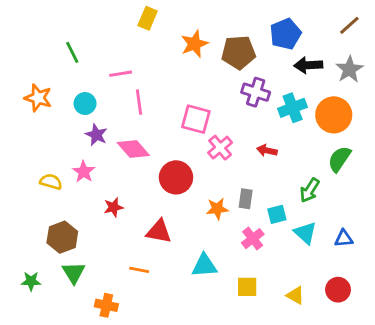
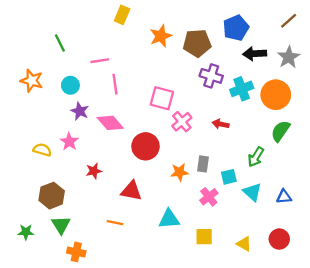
orange cross: (106, 305) -> (76, 252), moved

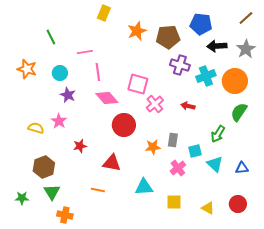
blue pentagon: (236, 28) -> (201, 24), turned 30
pink diamond: (110, 123) -> (107, 98), moved

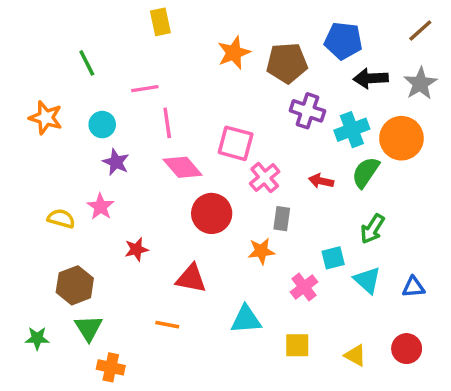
yellow rectangle: (104, 13) -> (160, 22), moved, turned -35
green semicircle: (239, 112) -> (366, 172), moved
gray rectangle: (173, 140) -> (282, 219), moved

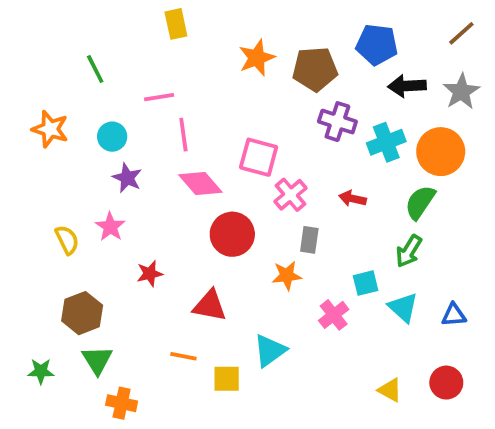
green semicircle: (366, 172) -> (420, 202), moved
yellow semicircle: (61, 219) -> (67, 240), turned 48
cyan triangle: (246, 319) -> (270, 351), turned -32
yellow square: (297, 345) -> (227, 379), moved

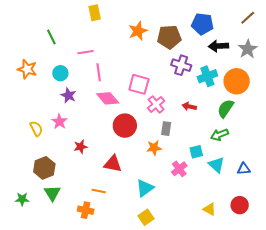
green arrow: (409, 251) -> (219, 135), turned 36
yellow square: (227, 379) -> (146, 217), moved, turned -35
orange cross: (122, 403) -> (86, 210), moved

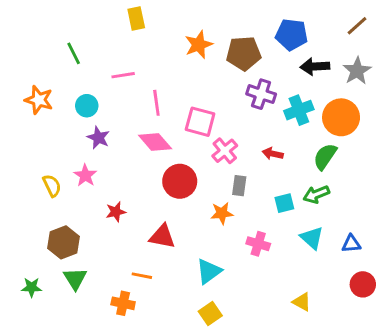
pink line: (99, 72) -> (156, 103), moved
cyan square: (196, 152) -> (284, 203), moved
pink cross: (179, 169) -> (258, 244), turned -35
red circle: (240, 205) -> (363, 284), moved

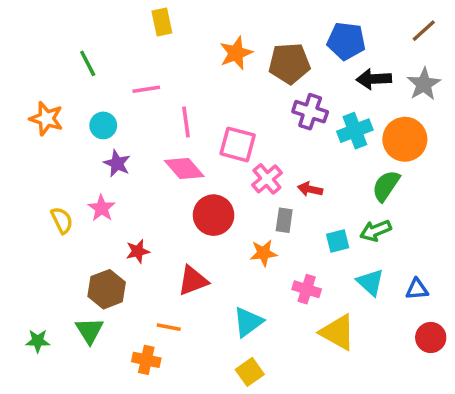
red arrow: (273, 154) -> (310, 189), moved
red triangle: (162, 236) -> (193, 281), turned -32
brown hexagon: (63, 242) -> (107, 289), moved
yellow triangle: (302, 302) -> (338, 332), moved, size x1.6

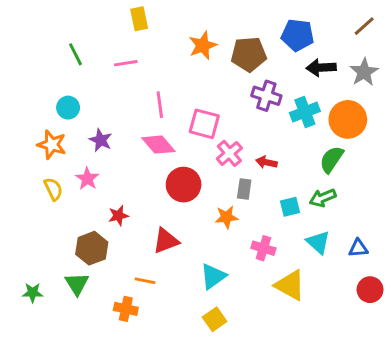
pink line: (146, 89) -> (126, 63), moved
orange star: (46, 119) -> (52, 145), moved
cyan circle: (103, 125) -> (68, 108), moved

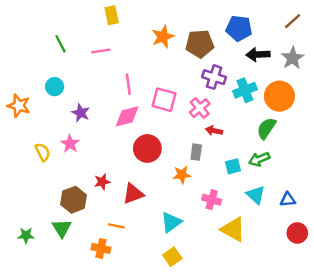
orange star: (52, 145) -> (19, 106), moved
pink diamond: (158, 145) -> (127, 116), turned -64
pink cross: (229, 153) -> (200, 108), moved
red star: (118, 216) -> (102, 182), moved

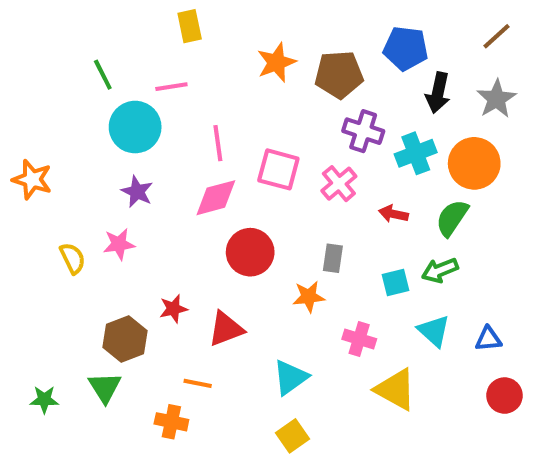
black arrow: (258, 54) -> (438, 93), turned -75
cyan circle: (55, 87) -> (135, 127), moved, size x1.6
red arrow: (214, 131) -> (393, 214), moved
pink star: (70, 144) -> (119, 244), turned 30

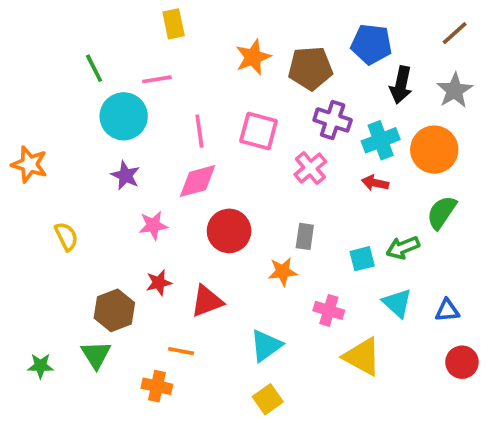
pink square: (278, 169) -> (259, 131), moved
red arrow: (393, 214) -> (375, 183), moved
green semicircle: (452, 218) -> (442, 212), moved
pink star: (119, 244) -> (153, 225), moved

